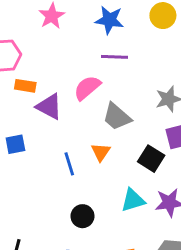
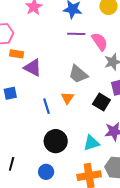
pink semicircle: (87, 88) -> (100, 42), moved, turned 96
cyan triangle: (133, 200) -> (91, 143), moved
black circle: (82, 216) -> (56, 141), size x1.5

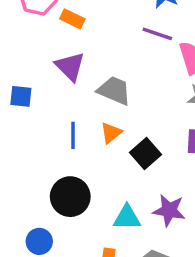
orange rectangle: (17, 54) -> (72, 19), moved
gray trapezoid: (78, 74) -> (114, 90), moved, turned 145
black square: (101, 102) -> (145, 154), moved

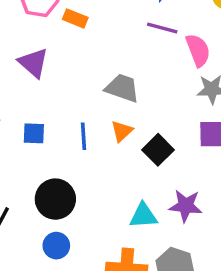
purple triangle: (70, 66) -> (33, 63), moved
blue square: (21, 96) -> (34, 133), moved
black circle: (70, 197) -> (55, 199), moved

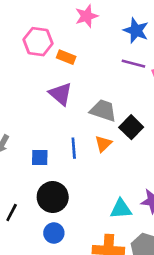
purple triangle: (33, 63) -> (61, 94), moved
blue square: (34, 133) -> (40, 157), moved
black square: (158, 150) -> (131, 127), moved

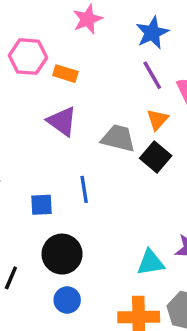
blue star: (136, 31) -> (152, 33), turned 30
purple line: (133, 64) -> (152, 75), turned 50
orange triangle: (103, 144) -> (157, 120), moved

